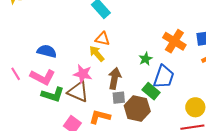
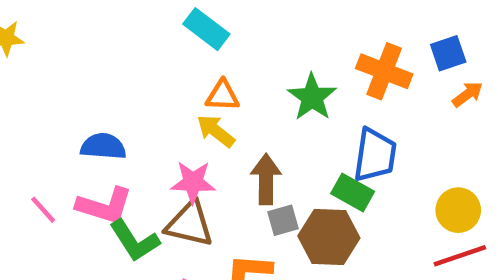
green star: (146, 59) -> (312, 97), moved, size x1.5
green L-shape: (53, 95) -> (134, 241), turned 50

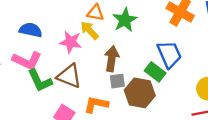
green star: (312, 97) -> (125, 20), moved
blue trapezoid: (375, 155) -> (169, 54), turned -40
pink star: (193, 182) -> (71, 42), moved

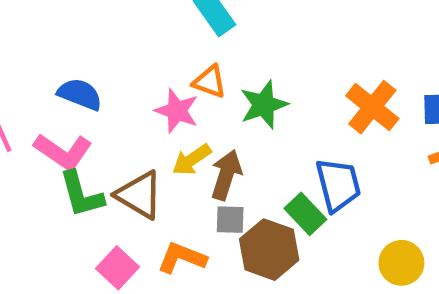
yellow arrow: (89, 30) -> (192, 160), moved, turned -90
pink star: (71, 42) -> (177, 111), moved

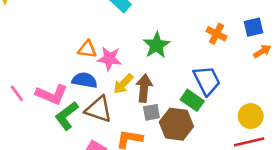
orange triangle: (210, 82) -> (87, 49), moved
blue semicircle: (80, 94) -> (85, 80), moved
orange cross: (372, 107) -> (217, 34), size x0.7
green L-shape: (81, 194) -> (67, 116), turned 80

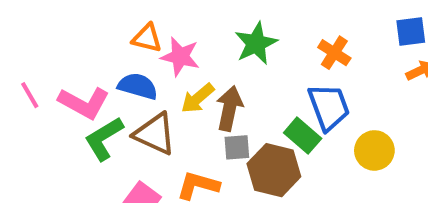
orange cross: (217, 34) -> (334, 53), moved
yellow circle: (251, 116) -> (374, 150), moved

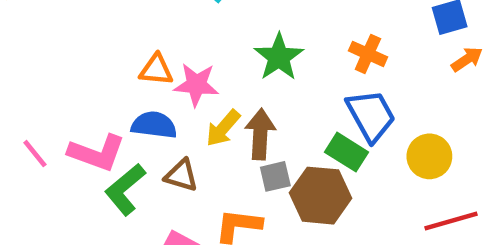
brown triangle: (155, 134) -> (181, 175), size x0.7

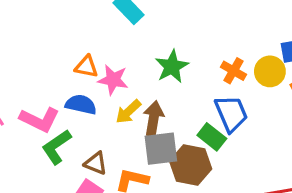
yellow circle: (429, 156) -> (270, 71), moved
brown triangle: (181, 175) -> (96, 163), moved
gray square: (275, 176) -> (161, 149), size x1.6

